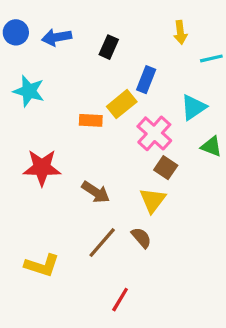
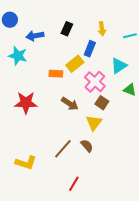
yellow arrow: (180, 32) -> (102, 29), moved
blue arrow: (57, 37) -> (35, 36), moved
brown arrow: (96, 192) -> (70, 104), moved

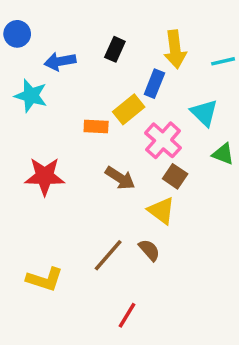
yellow arrow: (102, 29) -> (175, 49), size x1.5
cyan triangle: (119, 66) -> (204, 113), turned -42
yellow triangle: (94, 123) -> (161, 211), turned -30

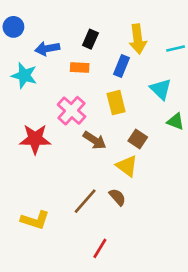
yellow rectangle: (129, 109) -> (116, 103), moved, turned -65
orange rectangle: (96, 127) -> (80, 67), moved
pink cross: (163, 140) -> (72, 111), moved

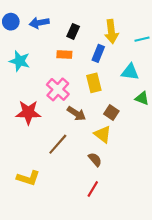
blue arrow: (47, 49) -> (39, 23), moved
cyan triangle: (161, 89) -> (130, 72), turned -36
brown line: (85, 201) -> (58, 144), moved
red line: (100, 248) -> (93, 189), moved

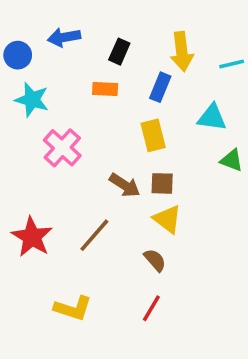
blue circle: (11, 22) -> (18, 55), moved
pink cross: (58, 89) -> (62, 148), moved
red star: (28, 112) -> (32, 237), moved, turned 30
brown square: (111, 112) -> (162, 183), moved, turned -32
yellow L-shape: (28, 178) -> (73, 308), moved

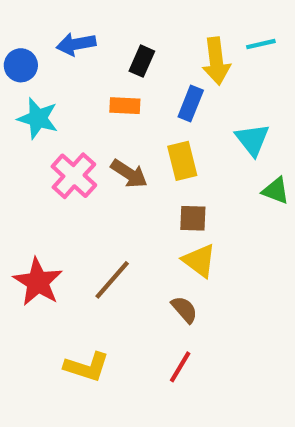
cyan line: (232, 64) -> (261, 44), moved
cyan triangle: (212, 118) -> (252, 140), turned 44
brown arrow: (125, 185) -> (129, 174), moved

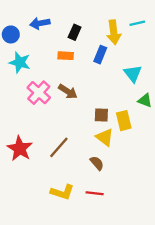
yellow rectangle: (182, 161) -> (124, 121), moved
yellow L-shape: (87, 367) -> (62, 192), moved
red line: (180, 367) -> (95, 193), turned 66

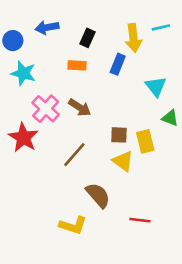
brown line: (59, 147) -> (74, 155), moved
red star: (20, 149) -> (23, 138), moved
brown semicircle: (97, 163) -> (98, 195), moved, size x1.5
red line: (95, 193) -> (140, 220), moved

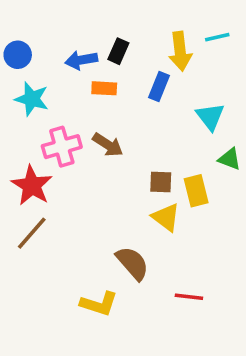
blue arrow: (47, 27) -> (81, 60), moved
pink cross: (46, 109) -> (62, 147), turned 32
brown line: (74, 155) -> (32, 233), moved

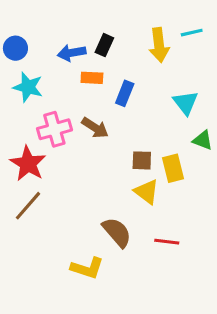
blue rectangle: (159, 87) -> (125, 93), moved
red line: (189, 297) -> (167, 242), moved

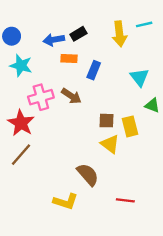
black rectangle: (104, 45) -> (78, 34), turned 35
red line: (167, 242) -> (125, 200), moved

